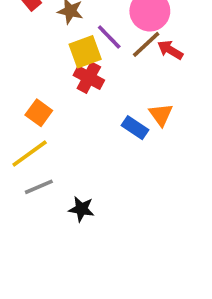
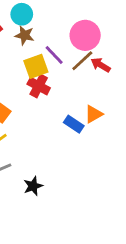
orange triangle: (161, 115) -> (94, 114), turned 36
black star: (81, 209) -> (33, 186), turned -30

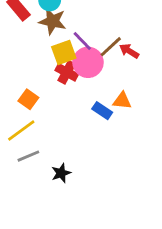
brown star: (25, 35) -> (53, 21), size x1.4
pink circle: (85, 35) -> (88, 62), moved
orange triangle: (94, 114) -> (122, 101), turned 36

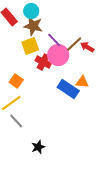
yellow square: (64, 52) -> (30, 46), moved
blue rectangle: (102, 111) -> (68, 89), size x1.5
gray line: (28, 156) -> (16, 121), turned 70
black star: (61, 173) -> (38, 147), moved

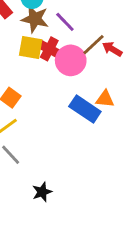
purple line: (54, 40) -> (65, 22), moved
yellow square: (30, 46) -> (31, 48), turned 30
red cross: (43, 62) -> (49, 49), moved

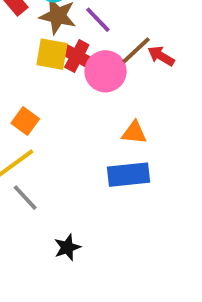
orange triangle: (105, 99) -> (134, 133), moved
blue rectangle: (85, 109) -> (128, 175), moved, turned -40

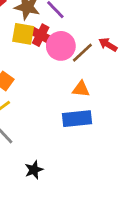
brown line: (136, 50) -> (82, 53), moved
red arrow: (161, 56) -> (108, 45), moved

